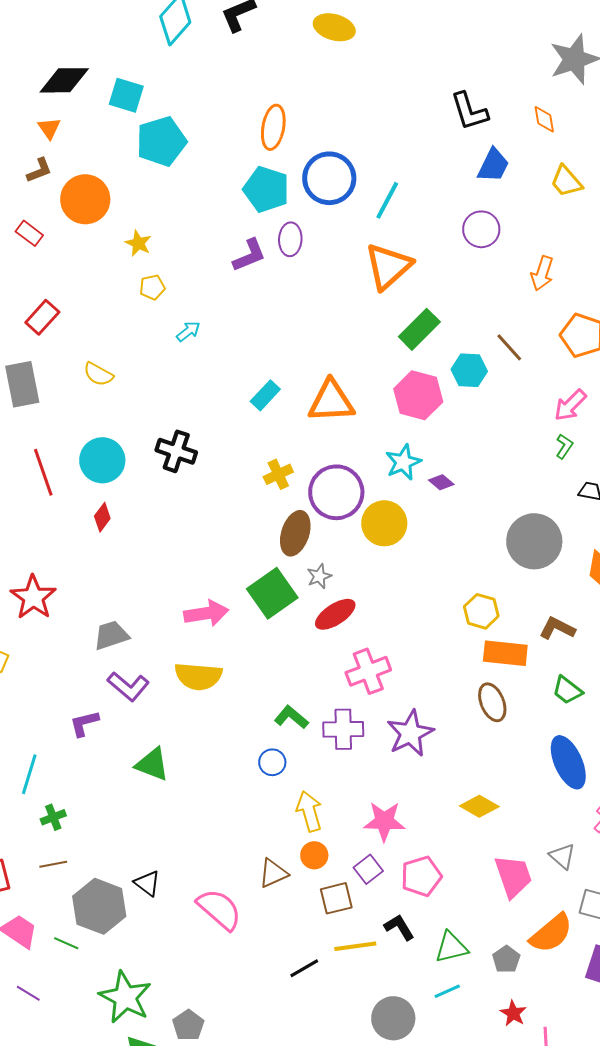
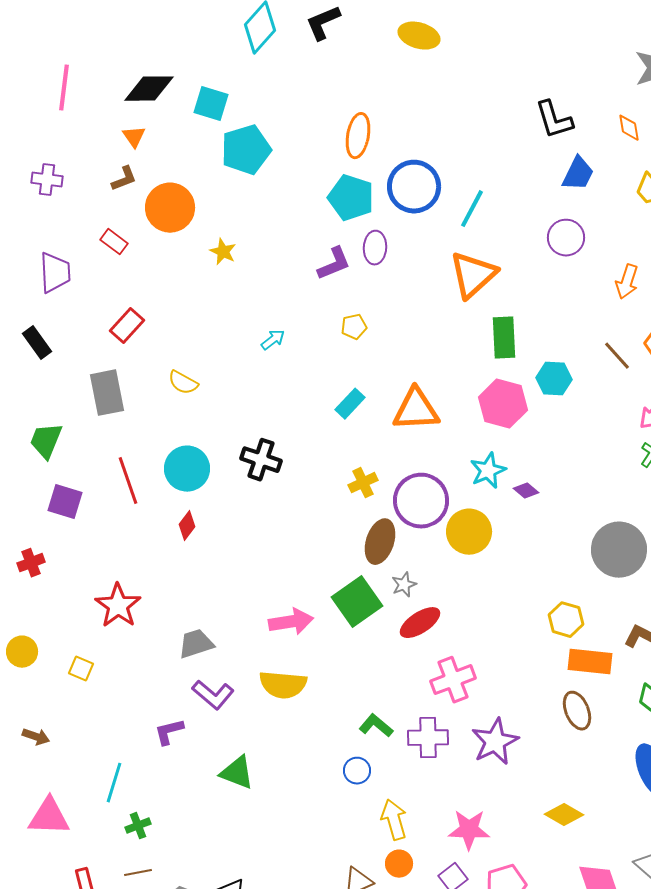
yellow pentagon: (152, 287) -> (354, 327), moved
green rectangle: (419, 329) -> (504, 338), turned -48
brown line: (509, 347) -> (617, 356), moved

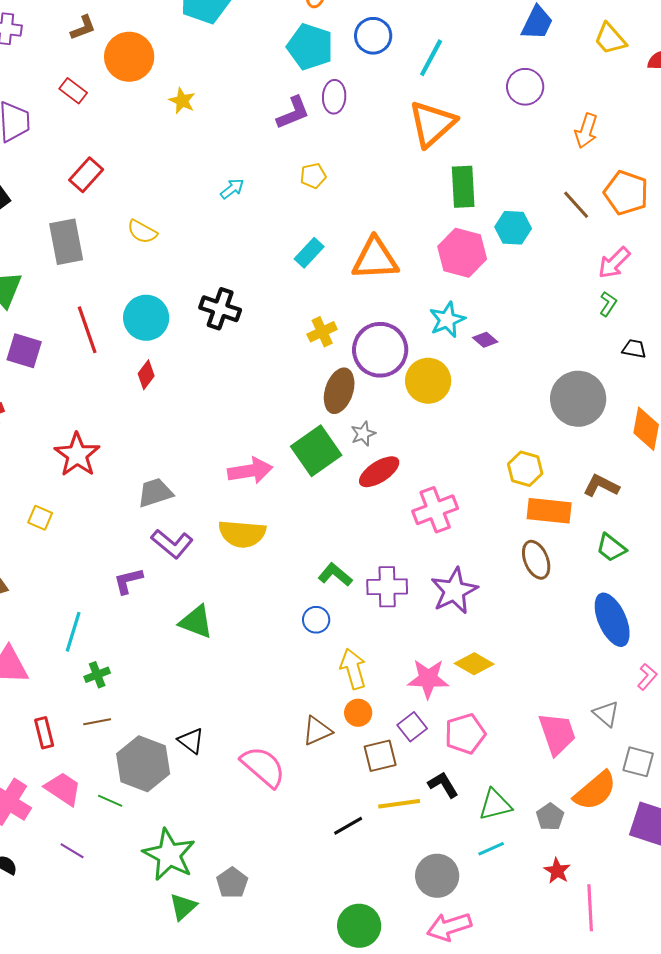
blue circle: (414, 187) -> (373, 36), size x0.7
pink cross: (453, 680) -> (435, 510), moved
yellow diamond: (564, 815) -> (474, 664), moved

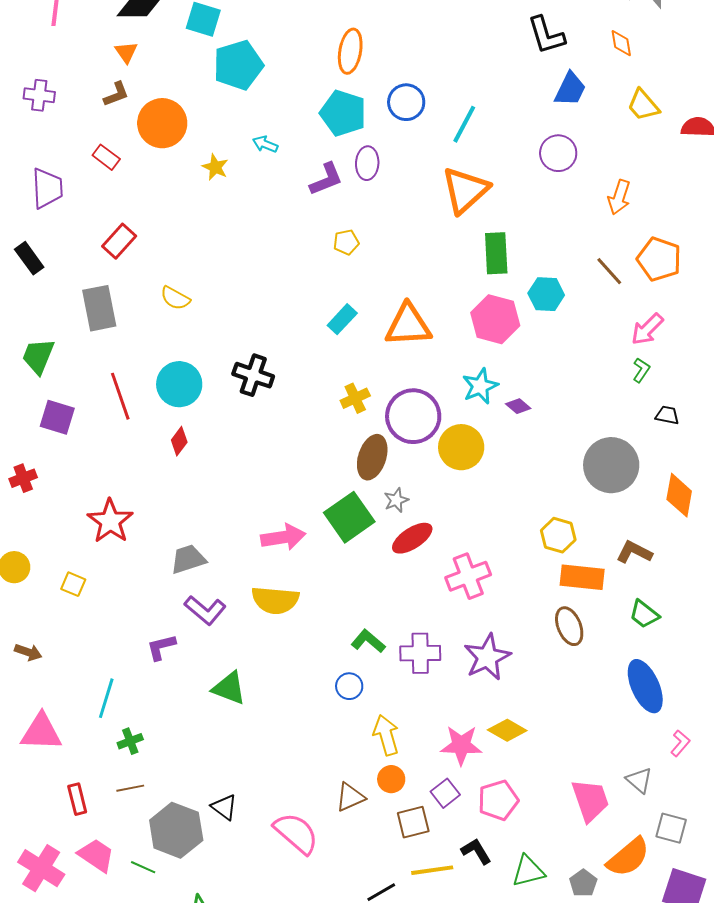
cyan arrow: (232, 189) -> (265, 144), moved, turned -120

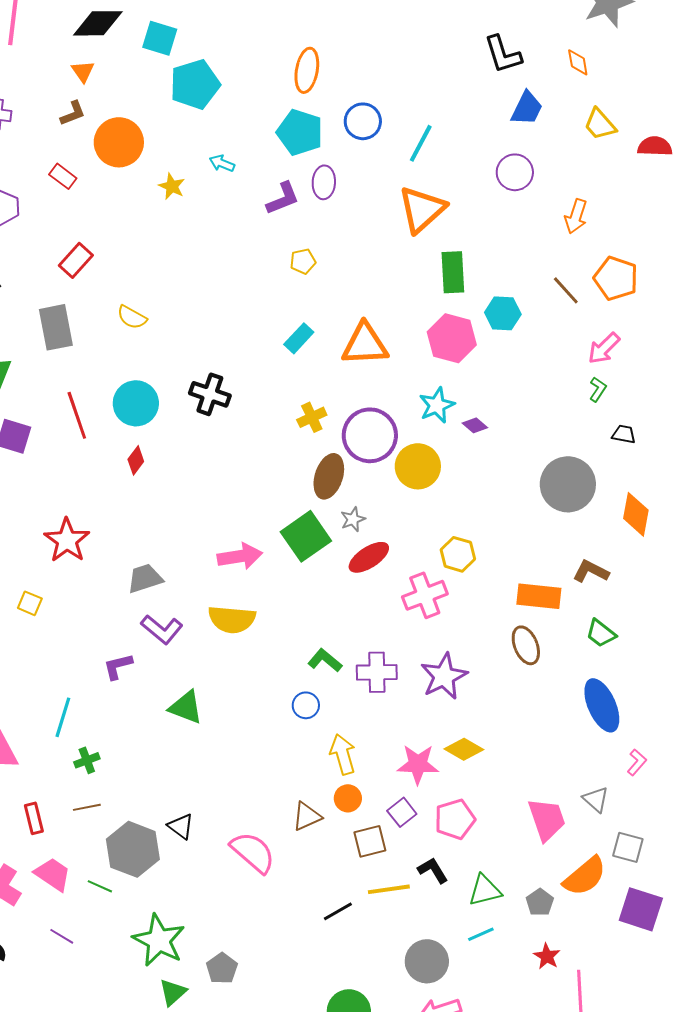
yellow hexagon: (558, 535) -> (458, 554), moved

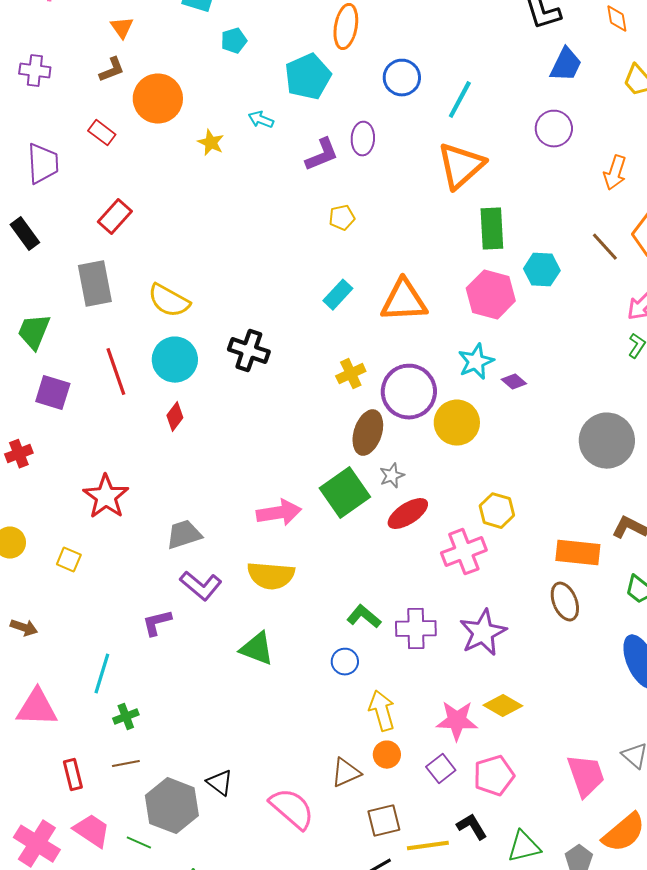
cyan pentagon: (195, 84) -> (234, 41), size x0.5
cyan pentagon: (300, 132) -> (308, 77), moved, turned 30
yellow semicircle: (132, 317) -> (169, 301), moved, size x1.4
green triangle: (186, 707) -> (257, 649), moved
brown square: (370, 841) -> (384, 821), moved

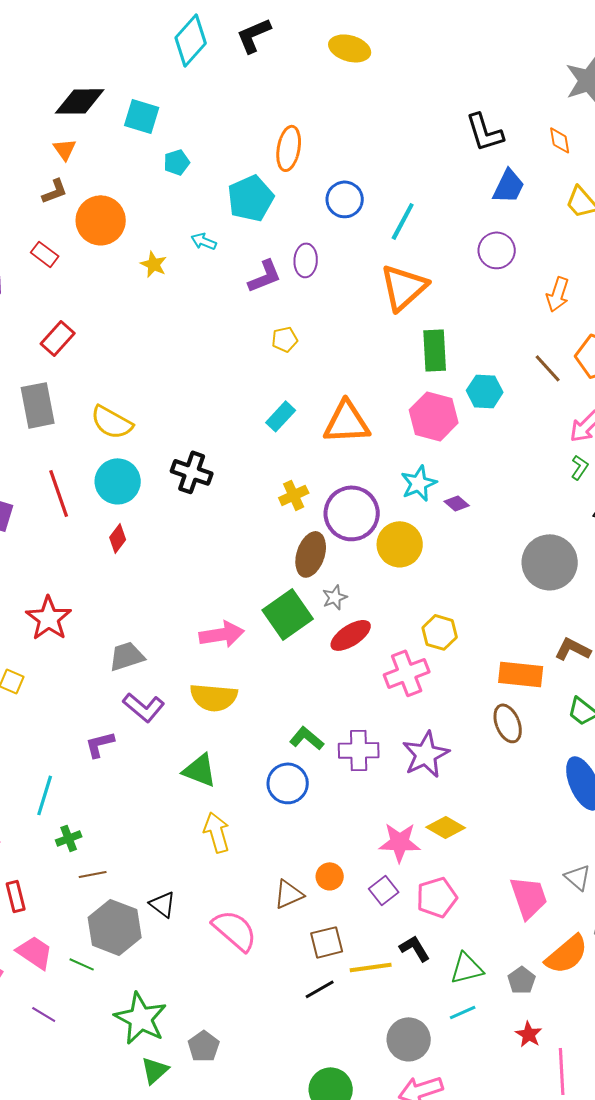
blue circle: (345, 662) -> (288, 783), size x1.5
yellow arrow: (382, 711) -> (217, 832), moved
brown line: (126, 764) -> (93, 874), moved

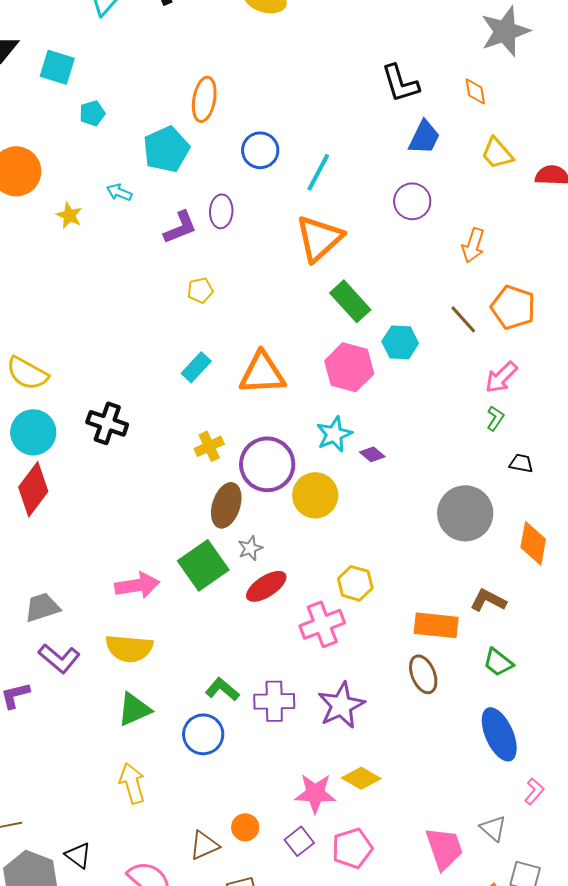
green rectangle: (435, 350) -> (350, 301), turned -39
red diamond: (118, 538) -> (33, 489), size x1.8
green triangle: (200, 770) -> (134, 709), moved, turned -45

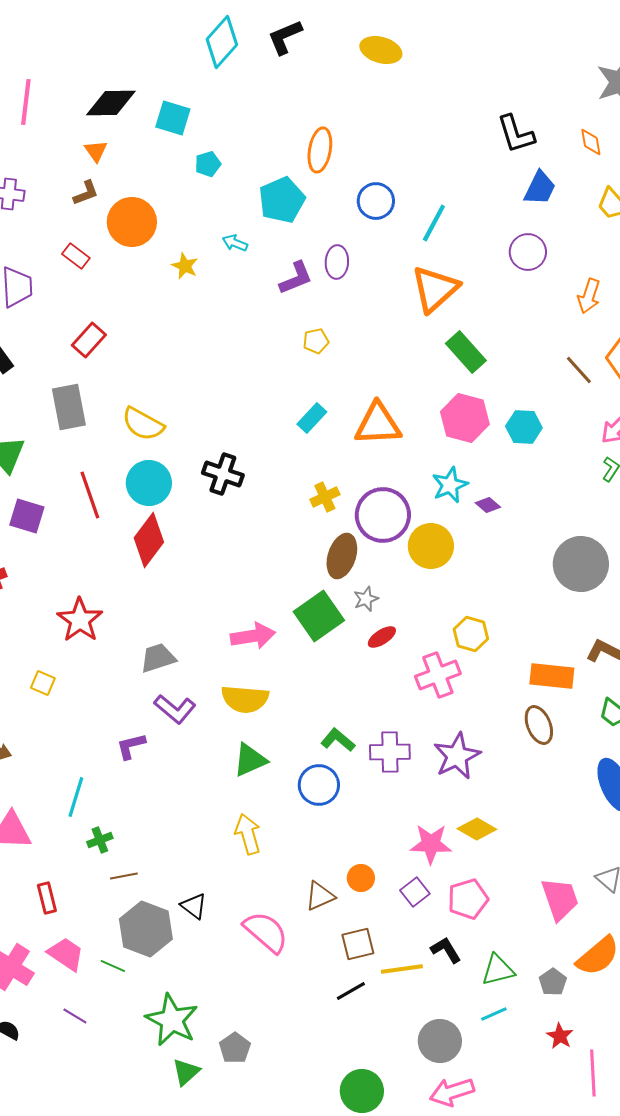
cyan hexagon: (400, 342) -> (524, 427), moved
red ellipse: (266, 586) -> (382, 637), size x0.7

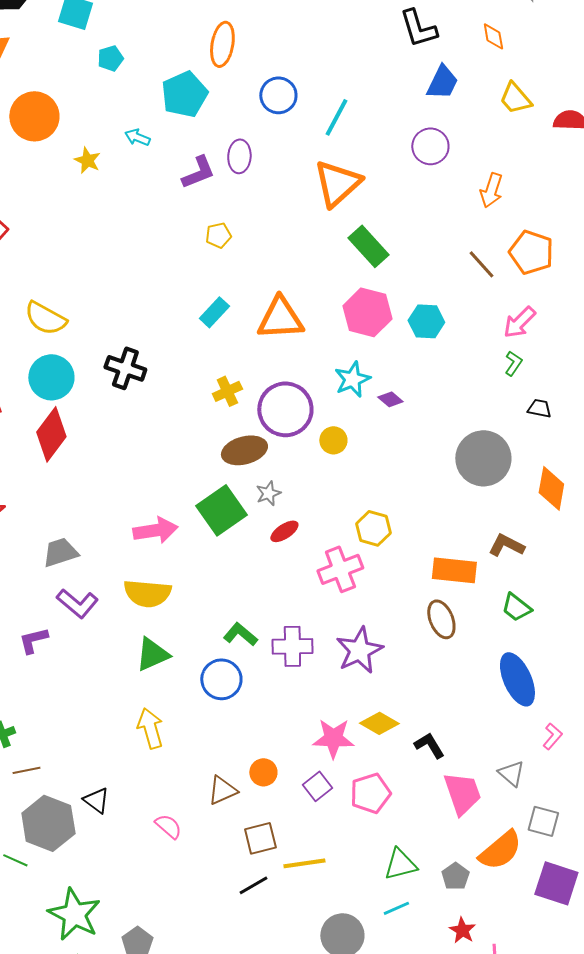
yellow circle: (431, 546) -> (333, 440), size x0.6
brown ellipse: (342, 556) -> (244, 450), turned 57
pink semicircle: (266, 932) -> (168, 826), size x0.6
black L-shape: (446, 950) -> (429, 745), moved

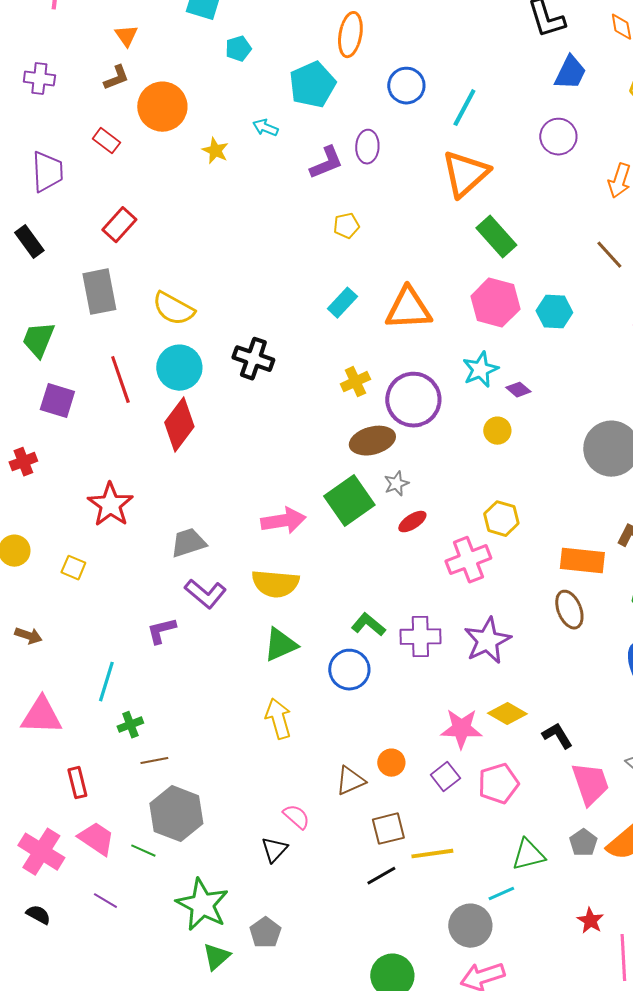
yellow circle: (333, 440) -> (497, 431), moved
black triangle: (96, 800) -> (274, 850), moved, turned 36
gray pentagon: (455, 876) -> (583, 843), moved
cyan line: (396, 908) -> (501, 894), moved

